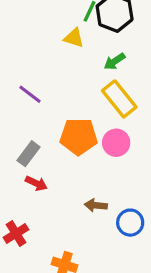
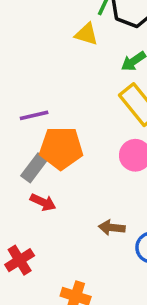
purple line: (30, 94) -> (34, 115), moved, turned -50
orange pentagon: (79, 136) -> (61, 148), moved

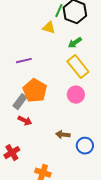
purple line: (34, 115) -> (24, 61), moved
orange pentagon: (61, 148) -> (35, 91), turned 30

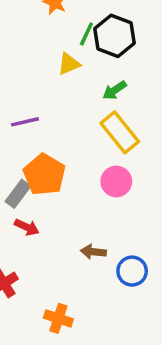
yellow triangle: (49, 28) -> (69, 64), turned -40

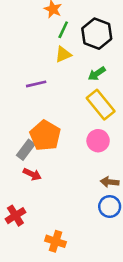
green line: (86, 34) -> (63, 30), moved
purple line: (25, 122) -> (36, 84), moved
brown arrow: (93, 252) -> (110, 182), moved

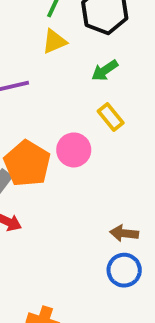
yellow rectangle: (101, 105) -> (111, 117), size x0.6
pink circle: (98, 141) -> (74, 150), moved

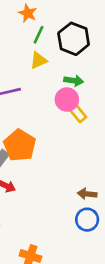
green arrow: (105, 70) -> (74, 81), turned -138
pink circle: (74, 150) -> (67, 100), moved

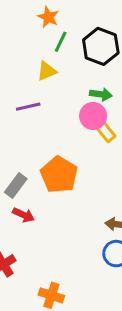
yellow triangle: (39, 60) -> (47, 71), moved
orange pentagon: (20, 145) -> (59, 175), moved

